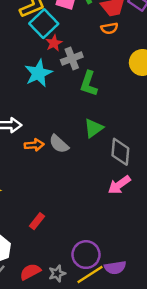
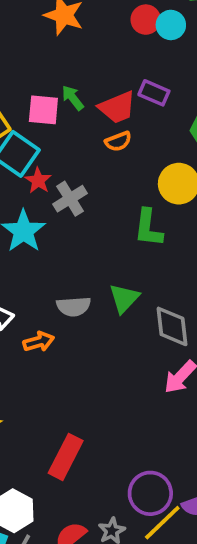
green L-shape: (89, 84) -> (148, 228), moved
gray semicircle: (59, 144) -> (74, 306), moved, turned -35
red rectangle: (37, 221) -> (66, 457), size x1.6

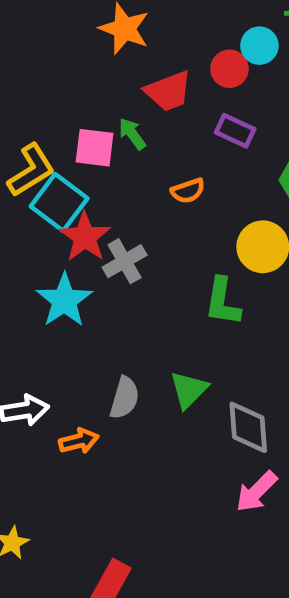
red circle: (146, 20) -> (229, 69), moved
red trapezoid: (117, 107) -> (168, 91), moved
red star: (38, 181) -> (85, 237), size x1.5
gray semicircle: (74, 306) -> (124, 398), turned -72

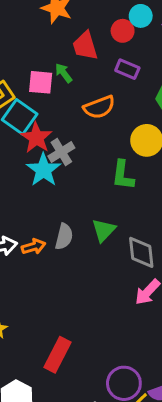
red trapezoid: (168, 91) -> (85, 46), turned 96
orange semicircle: (188, 191) -> (99, 107), size x1.5
cyan star: (64, 300) -> (44, 170), moved
orange arrow: (79, 441) -> (34, 247), moved

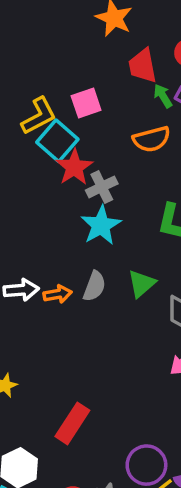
green arrow: (64, 73) -> (163, 96), moved
pink square: (41, 82) -> (86, 103), turned -30
cyan star: (44, 170) -> (101, 225), moved

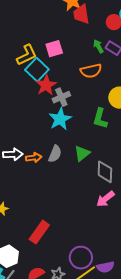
red trapezoid: (143, 66) -> (81, 14), moved

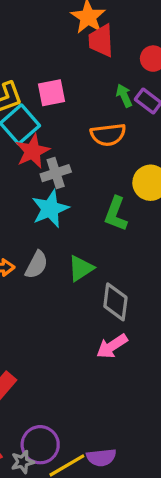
purple circle: (81, 258) -> (40, 445), moved

